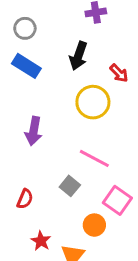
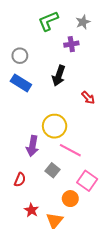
red arrow: (119, 73) -> (88, 98), moved
yellow circle: (93, 102) -> (55, 126), moved
purple arrow: (34, 131) -> (32, 146), moved

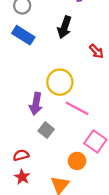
gray square: (52, 170) -> (46, 130), moved
red semicircle: (20, 180) -> (21, 155), moved, turned -128
red star: (31, 210) -> (22, 177), moved

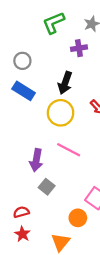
yellow circle: (60, 82) -> (61, 113), moved
pink line: (77, 108) -> (69, 150), moved

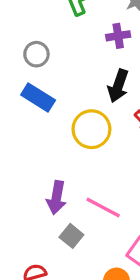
black arrow: (65, 83) -> (118, 86), moved
pink line: (69, 150) -> (103, 208), moved

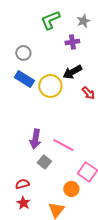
black arrow: (118, 86) -> (72, 72), turned 42
yellow circle: (91, 129) -> (50, 86), moved

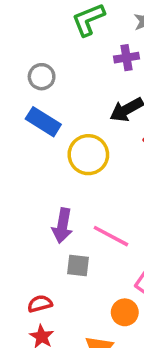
yellow circle: (50, 86) -> (88, 155), moved
gray square: (44, 162) -> (78, 266), turned -32

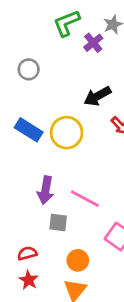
purple cross: (126, 58) -> (93, 43), moved, turned -30
blue rectangle: (43, 122) -> (29, 130), moved
orange circle: (125, 312) -> (78, 260), moved

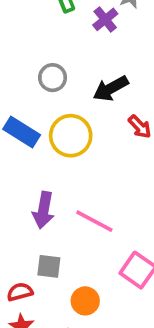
gray circle: (29, 69) -> (53, 78), moved
gray square: (58, 222) -> (49, 266), moved

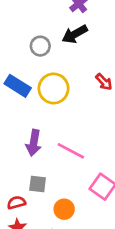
black arrow: (111, 88) -> (75, 34), moved

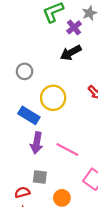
gray circle: (40, 46) -> (25, 71), moved
blue rectangle: (18, 86) -> (29, 115), moved

